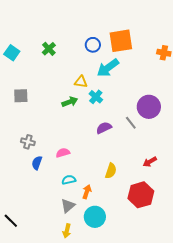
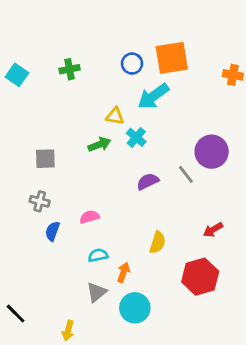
green cross: (49, 49) -> (70, 69), turned 32
gray square: (21, 96) -> (45, 159), moved
yellow arrow: (67, 231) -> (68, 331), moved

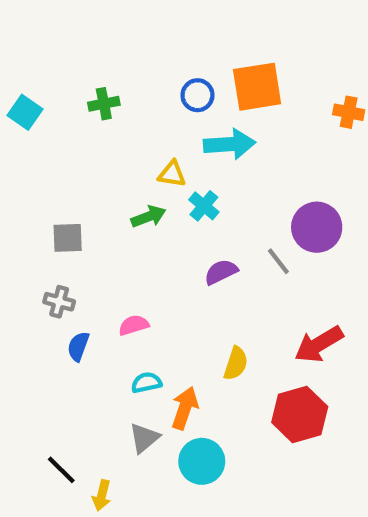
cyan arrow: (153, 96) -> (229, 144), turned -148
red arrow: (213, 230) -> (319, 344), size x1.6
orange arrow: (123, 272) -> (185, 408), size x1.4
black line: (16, 314) -> (61, 470), moved

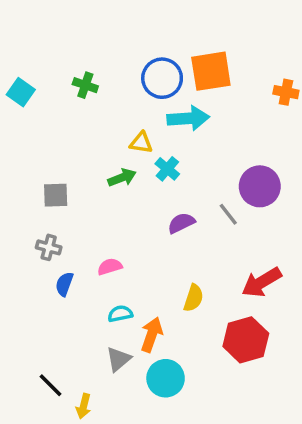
blue circle: (197, 95) -> (162, 78), size x1.5
green cross: (104, 104) -> (85, 85), turned 30

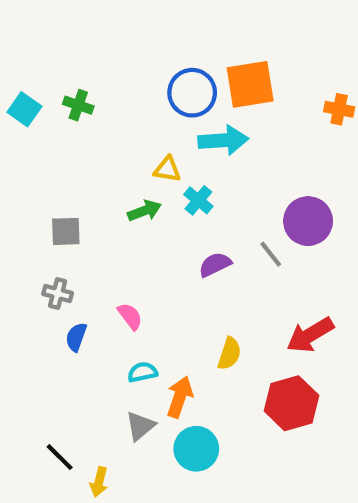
green cross: (85, 85) -> (78, 105), moved
pink semicircle: (110, 267) -> (130, 316), turned 70

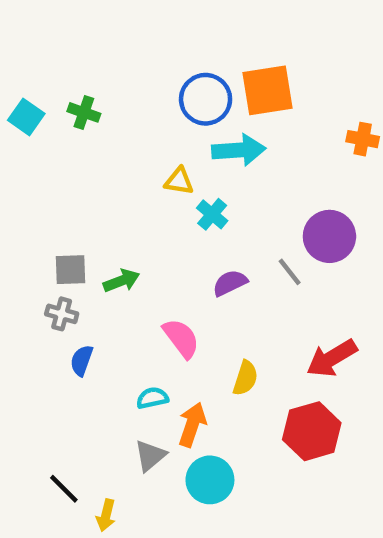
orange cross: (339, 109) -> (363, 139), moved
green arrow: (145, 211) -> (121, 281), moved
gray square: (66, 231) -> (71, 270), moved
pink semicircle: (130, 316) -> (181, 338), moved, size x1.4

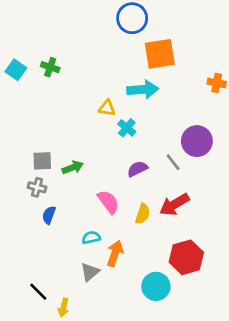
blue circle: (206, 99) -> (132, 18), moved
red arrow: (332, 358) -> (174, 204), moved
yellow semicircle: (245, 378) -> (143, 214), moved
cyan circle: (210, 480) -> (156, 286), moved

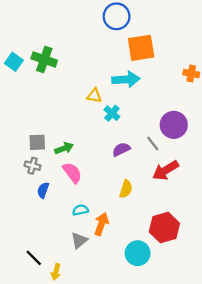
green cross: (50, 67) -> (44, 60), size x1.5
pink semicircle: (108, 202) -> (72, 173), moved
red arrow: (174, 204) -> (166, 170), moved

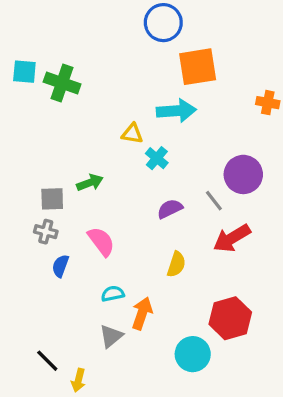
cyan square: (14, 62) -> (24, 72), moved, turned -30
green arrow: (64, 148) -> (90, 183), moved

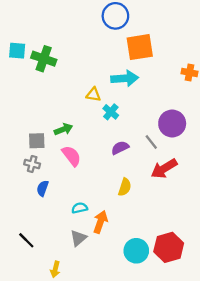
pink semicircle: (101, 241) -> (71, 156), moved
red hexagon: (230, 318) -> (169, 247), moved
black line: (47, 361) -> (26, 240), moved

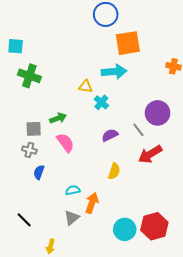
green cross: (44, 59) -> (29, 76), moved

